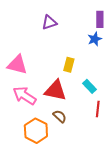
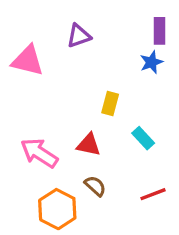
pink triangle: (17, 65) -> (28, 61), moved
red triangle: (55, 90) -> (89, 145), size x0.7
red line: (98, 109) -> (153, 194), moved, turned 63

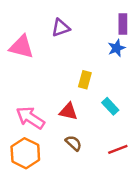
orange hexagon: (57, 209) -> (25, 153), moved

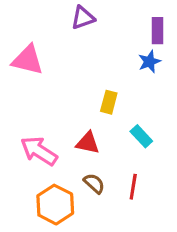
purple triangle: (61, 28) -> (83, 18), moved
red line: (118, 149) -> (133, 187), moved, turned -60
orange hexagon: (25, 153) -> (55, 205), moved

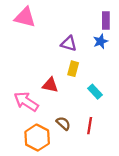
purple triangle: (83, 18) -> (69, 44), moved, turned 35
pink triangle: (28, 60) -> (25, 17), moved
red triangle: (88, 143) -> (50, 85), moved

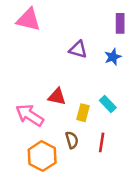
blue star: (100, 41) -> (113, 57), moved
yellow rectangle: (73, 69) -> (83, 113), moved
brown semicircle: (63, 123) -> (72, 140), turned 32

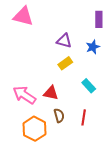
red triangle: (57, 97) -> (51, 93), moved
yellow rectangle: (83, 113) -> (65, 63), moved, turned 40

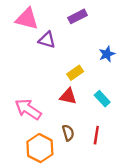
purple rectangle: (99, 19) -> (78, 16), moved, turned 63
purple triangle: (64, 41) -> (47, 40), moved
red triangle: (51, 93) -> (68, 96), moved

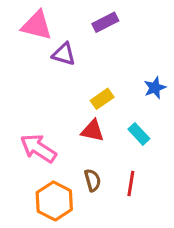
blue star: (107, 54) -> (155, 88), moved

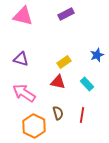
purple triangle: (64, 54) -> (21, 59), moved

